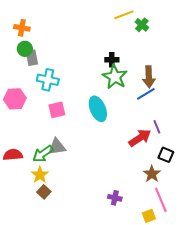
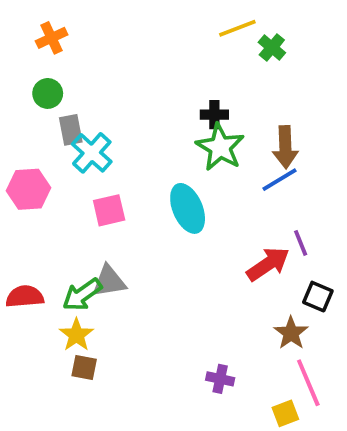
orange cross: (22, 28) -> (52, 38), moved, turned -35
gray rectangle: (32, 58) -> (71, 130), moved
cyan cross: (48, 80) -> (92, 153), turned 30
brown square: (44, 192) -> (84, 367), turned -32

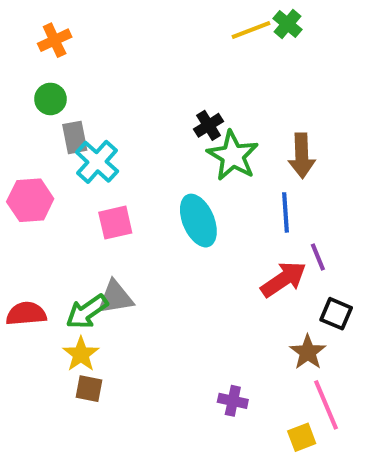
green cross: (272, 47) -> (288, 24), moved
black cross: (214, 115) -> (208, 125), moved, turned -32
blue line: (280, 180) -> (285, 212), moved, turned -63

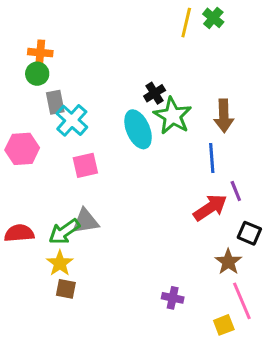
yellow line: (251, 30) -> (186, 23), turned -56
orange cross: (55, 40) -> (40, 53), moved, turned 30
cyan ellipse: (198, 221) -> (138, 129), moved

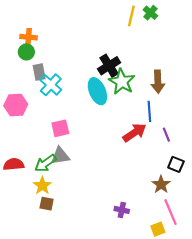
black cross: (155, 93) -> (109, 66), size x1.5
pink square: (85, 165) -> (60, 128), moved
red arrow: (210, 208) -> (135, 133), moved

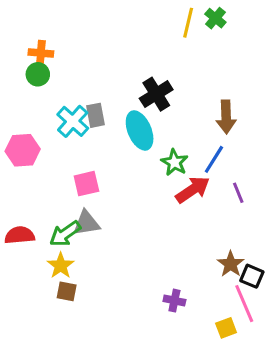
gray rectangle: (39, 72) -> (96, 115), moved
green star: (122, 82) -> (174, 162), moved, size x0.7
blue line: (149, 111) -> (214, 159), turned 36
black square: (176, 164) -> (252, 276), moved

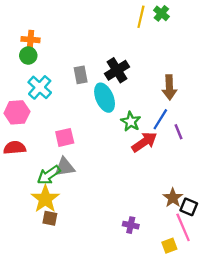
gray rectangle: (96, 115) -> (81, 75), moved
cyan cross: (73, 121) -> (40, 87), moved
purple line: (238, 193) -> (179, 132), moved
red semicircle: (20, 235) -> (15, 148), moved
yellow star: (61, 266) -> (45, 199), size x1.4

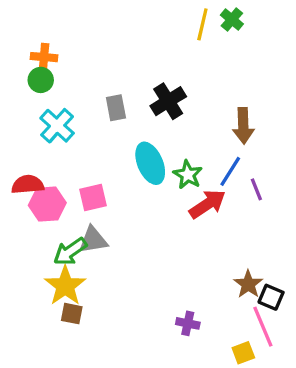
cyan ellipse: (105, 98) -> (150, 163), moved
pink hexagon: (17, 112) -> (47, 204), moved
red semicircle: (15, 148) -> (28, 185), moved

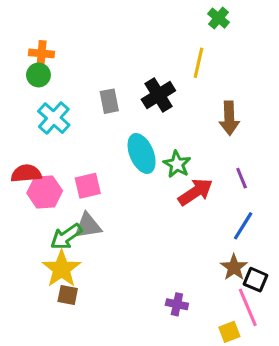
yellow line: (202, 24) -> (198, 63), moved
blue line: (230, 171) -> (243, 226), moved

